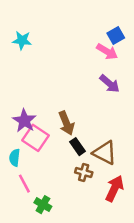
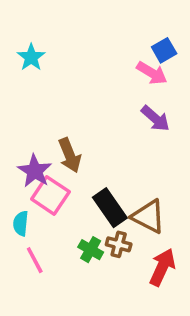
cyan star: (22, 40) -> (31, 57), turned 30
brown arrow: (66, 123) -> (70, 155), moved
black rectangle: (77, 147) -> (110, 208), size x1.5
green cross: (43, 205) -> (91, 250), moved

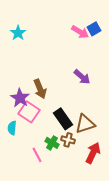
pink arrow: (152, 73) -> (80, 32), moved
purple arrow: (155, 118) -> (82, 77), moved
brown triangle: (148, 216) -> (85, 124), turned -45
pink line: (35, 260) -> (37, 155), moved

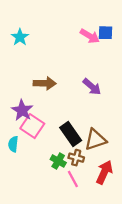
blue square: (94, 29) -> (105, 33), turned 32
brown arrow: (40, 89) -> (45, 83), moved, turned -66
pink line: (37, 155) -> (73, 179), moved

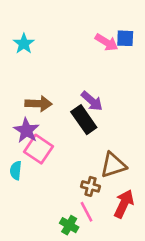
brown arrow: (45, 83) -> (38, 104), moved
purple arrow: (92, 87) -> (92, 101), moved
black rectangle: (71, 134) -> (84, 120), moved
green cross: (58, 161) -> (69, 225), moved

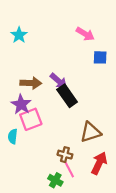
blue square: (125, 38) -> (100, 57), moved
purple arrow: (92, 101) -> (59, 81), moved
pink square: (38, 149) -> (31, 119), turned 35
brown cross: (91, 186) -> (65, 155), moved

